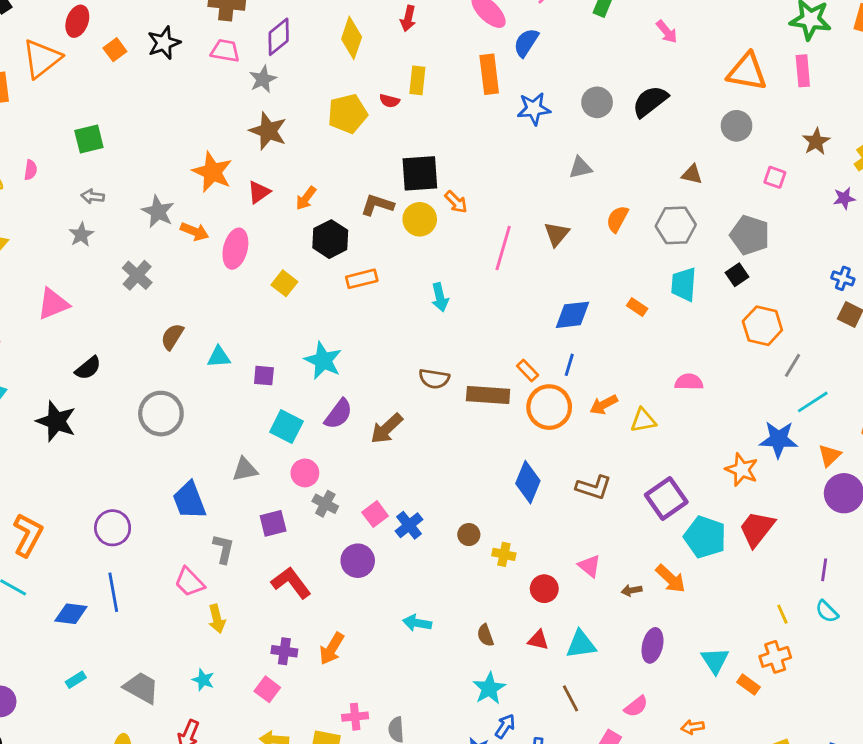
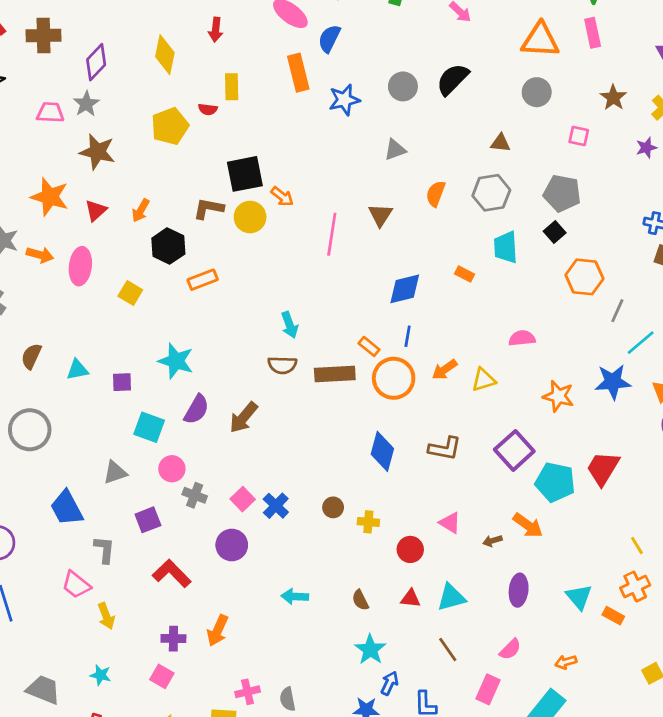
pink trapezoid: (225, 51) -> (50, 112), moved
cyan arrow: (440, 297) -> (290, 325), moved
orange star: (742, 470) -> (558, 396), moved

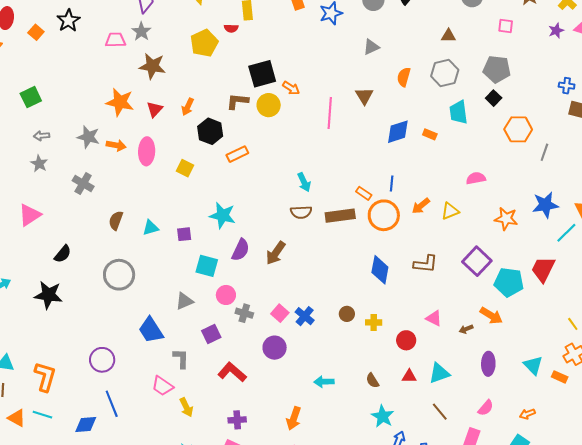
blue diamond: (405, 289) -> (398, 132), moved
cyan line: (641, 343) -> (566, 233), moved
orange arrow: (218, 631) -> (294, 418), moved

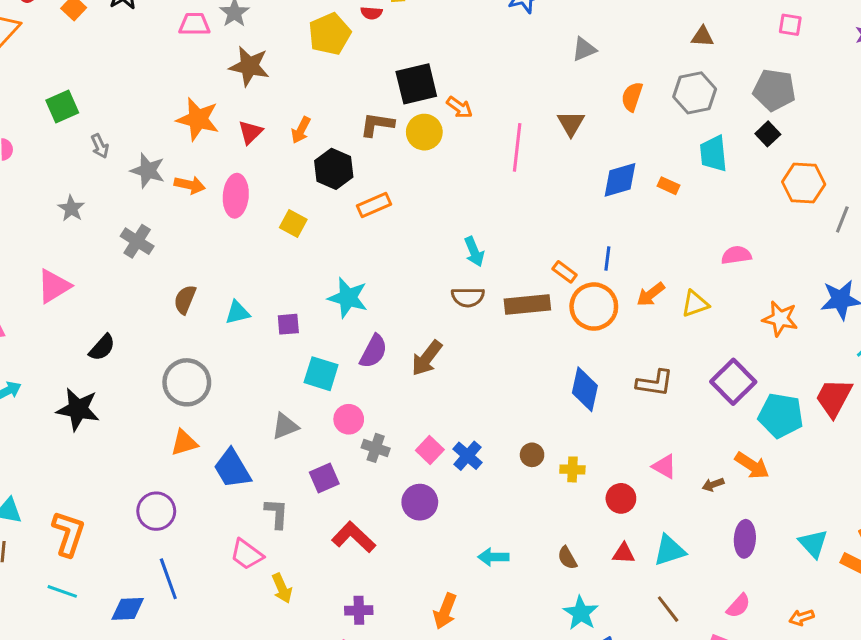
gray arrow: (41, 136) -> (100, 146), moved, turned -112
orange triangle: (17, 418) -> (184, 443), moved, turned -48

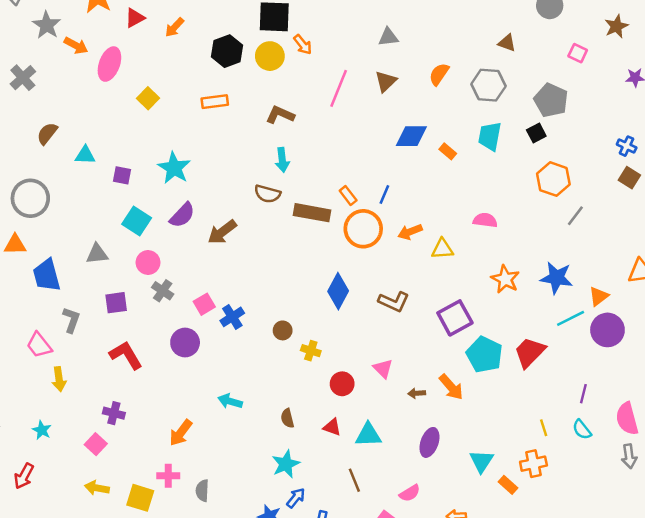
gray triangle: (584, 49) -> (388, 37), moved
brown L-shape: (377, 125) -> (280, 115), moved
black hexagon: (334, 169) -> (227, 51), moved

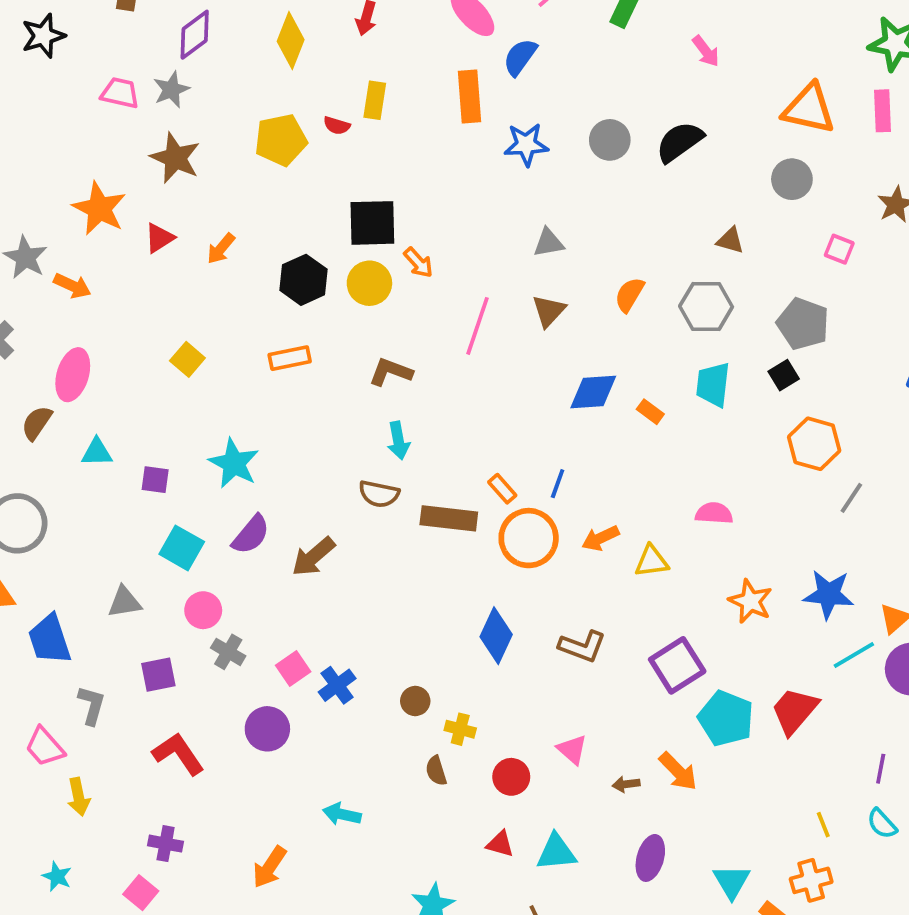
pink ellipse: (109, 64) -> (73, 375), moved
brown semicircle: (287, 418) -> (436, 771), moved

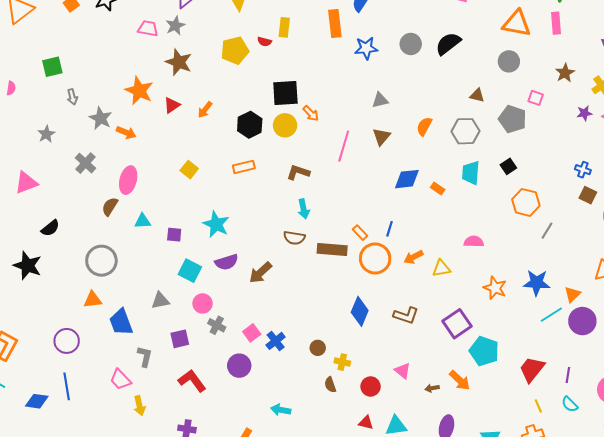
gray pentagon: (803, 324) -> (512, 119), moved
purple semicircle: (251, 535) -> (227, 262), turned 35
red trapezoid: (795, 711) -> (532, 369), moved

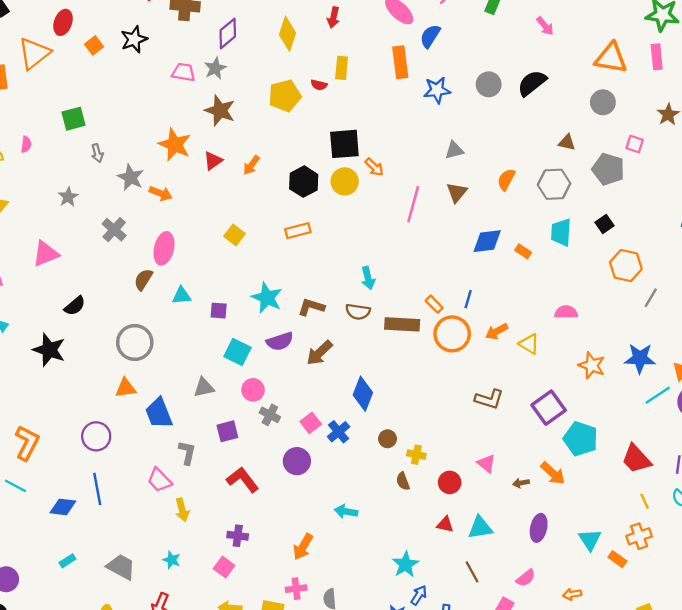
brown L-shape: (298, 172) -> (311, 307), moved
yellow triangle: (441, 268) -> (529, 344), turned 42
blue diamond: (360, 311) -> (363, 394), moved
red trapezoid: (532, 369) -> (636, 459), turned -80

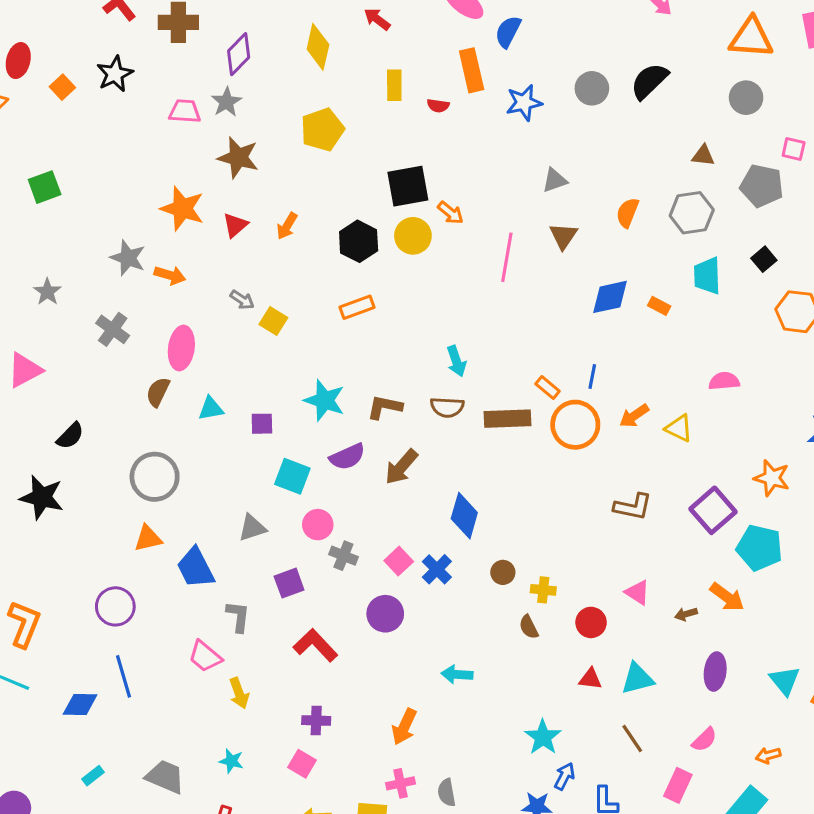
red arrow: (333, 17) -> (377, 19), turned 120
red semicircle: (319, 85) -> (438, 106), moved
gray arrow: (97, 153) -> (242, 300), moved, turned -36
orange star: (592, 365) -> (772, 478), moved

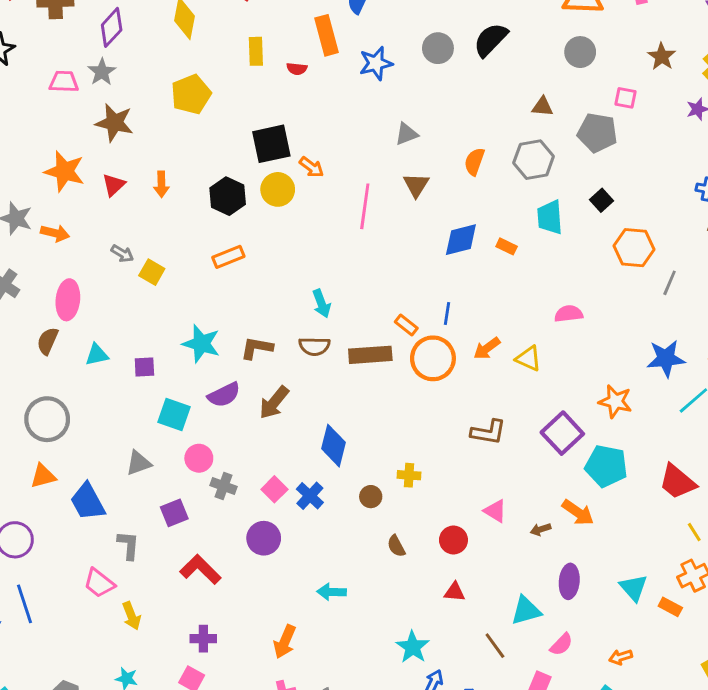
orange arrow: (287, 226) -> (161, 184), turned -30
yellow cross: (543, 590) -> (409, 475), moved
cyan triangle: (637, 679) -> (526, 611), moved

